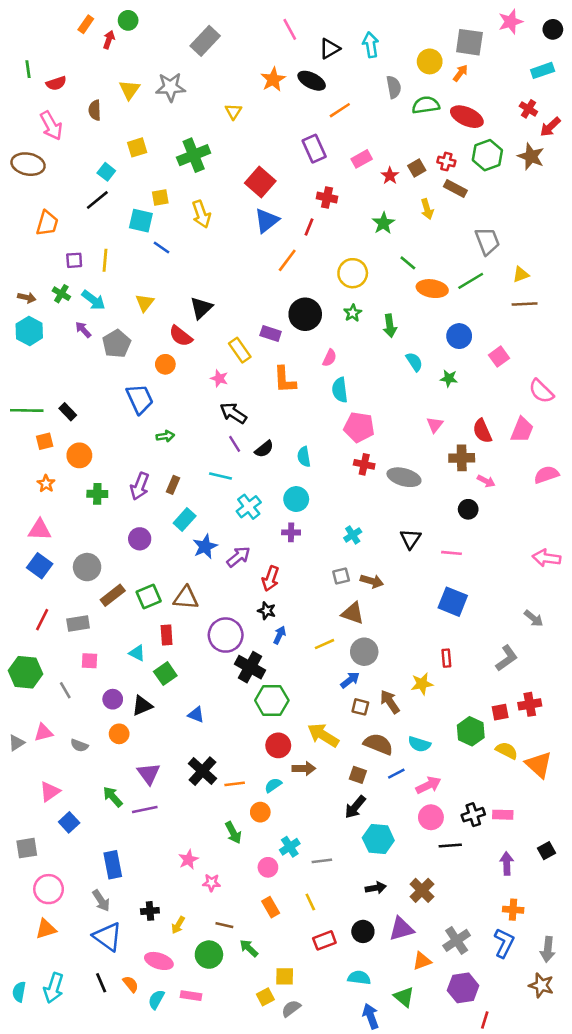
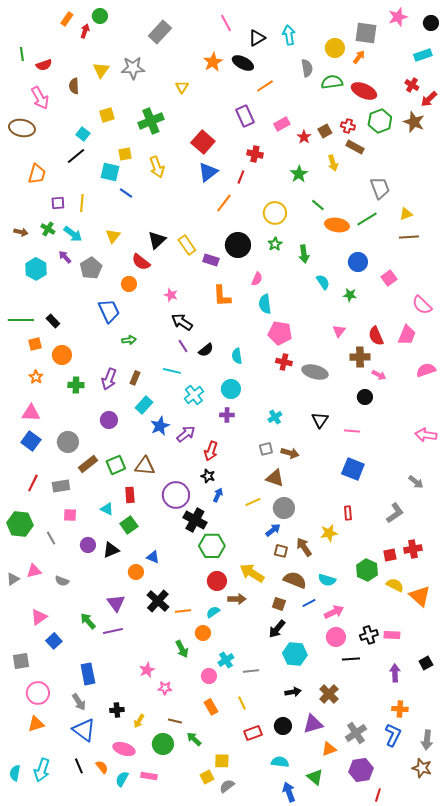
cyan hexagon: (29, 331) -> (36, 269), moved
yellow rectangle: (240, 350) -> (187, 245), moved
orange circle: (119, 734) -> (136, 572), moved

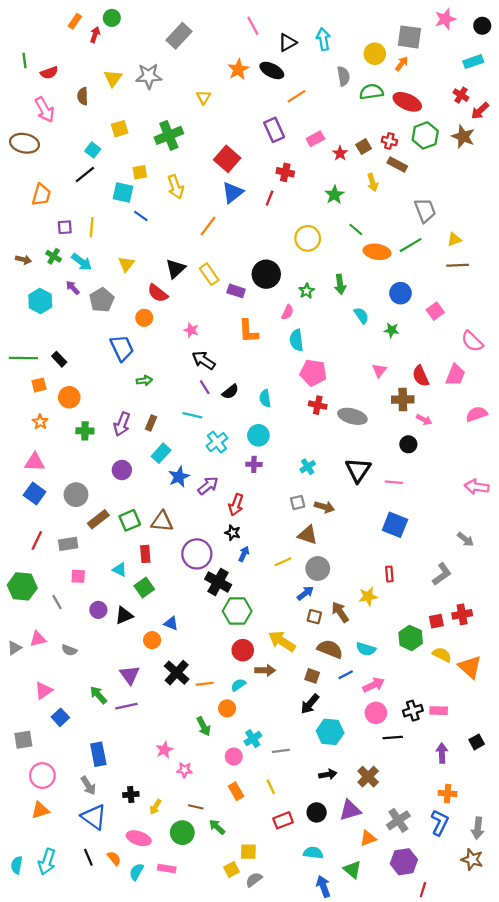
orange line: (224, 203) -> (208, 226), moved
green star: (275, 244) -> (307, 291), moved
black triangle: (320, 420) -> (358, 470), size x1.4

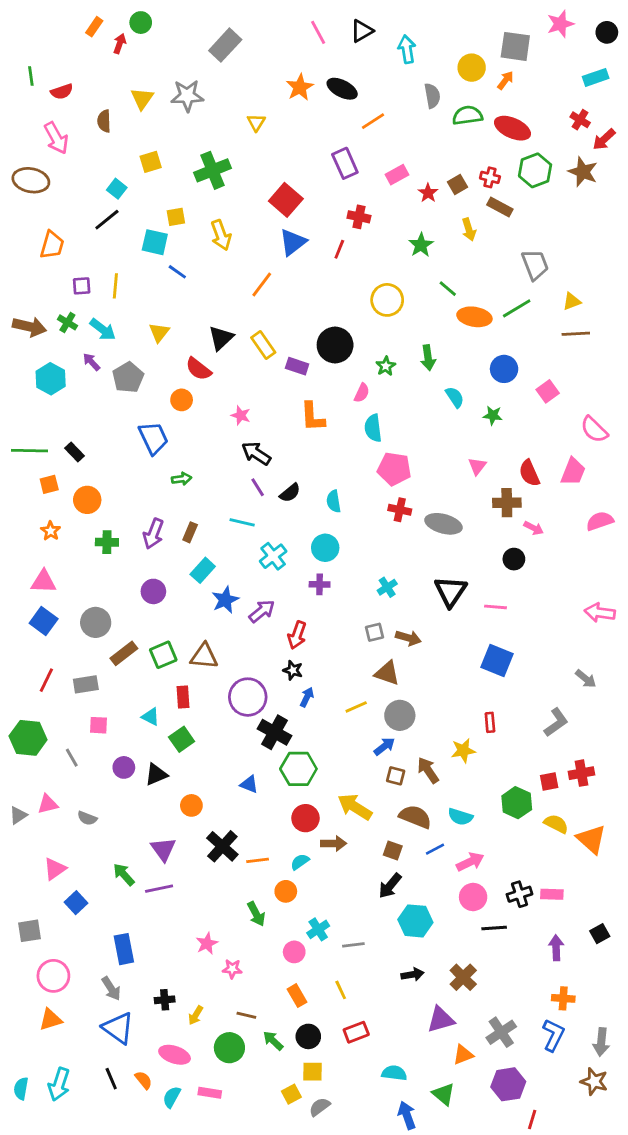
black triangle: (287, 43) -> (362, 31), moved
brown arrow: (23, 260) -> (29, 327), size x1.6
blue triangle: (171, 623) -> (249, 784), moved
black circle: (317, 812) -> (308, 1036), moved

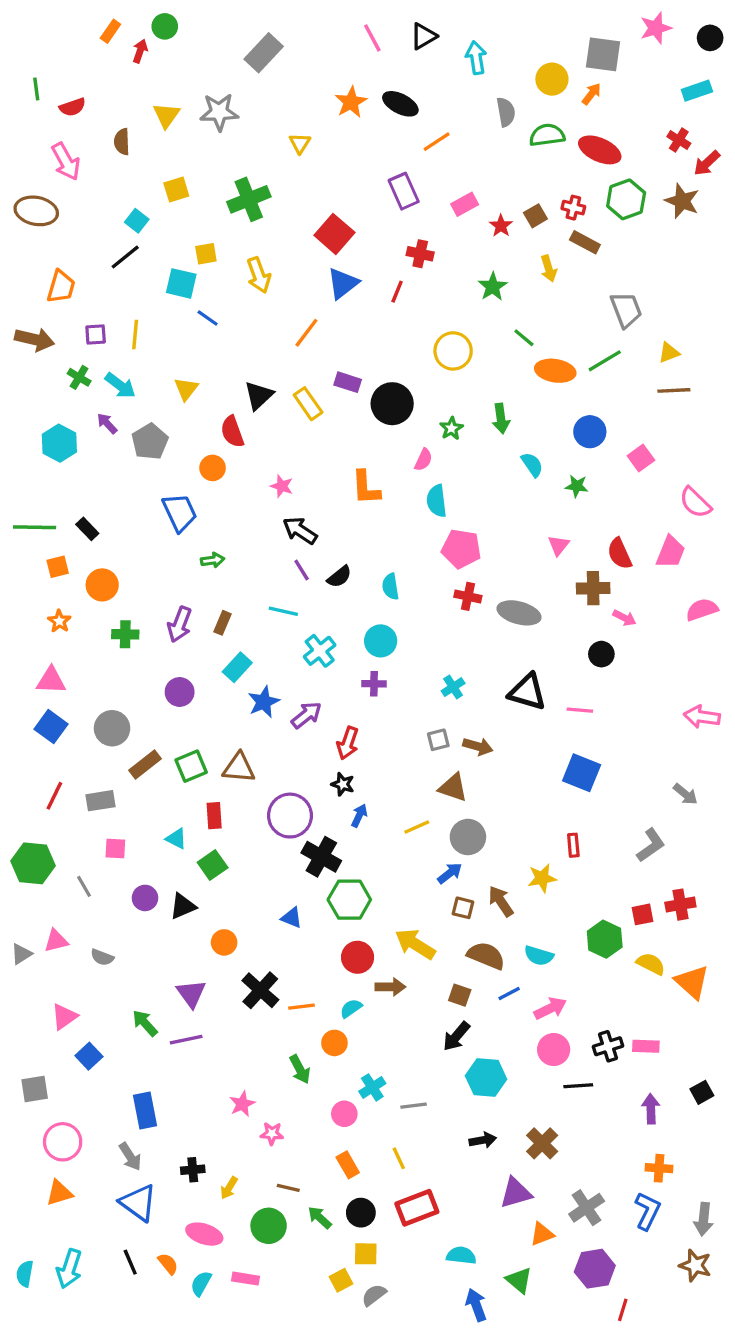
brown arrow: (29, 327) -> (35, 339), moved
purple rectangle: (297, 366) -> (348, 382), moved
red semicircle: (198, 369) -> (232, 432), turned 32
black triangle: (451, 591) -> (527, 692), turned -48
red rectangle: (356, 1032) -> (417, 1208), size x1.4

